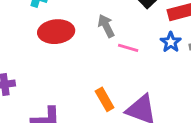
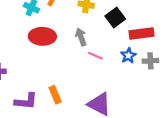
orange rectangle: (105, 99) -> (55, 95), moved

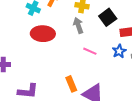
gray arrow: (81, 37) -> (78, 25), moved
orange rectangle: (55, 95) -> (71, 84), moved

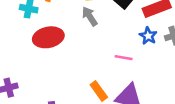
pink line: (90, 51) -> (124, 58), moved

